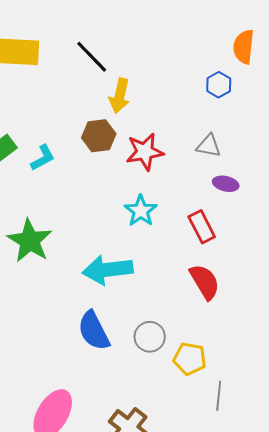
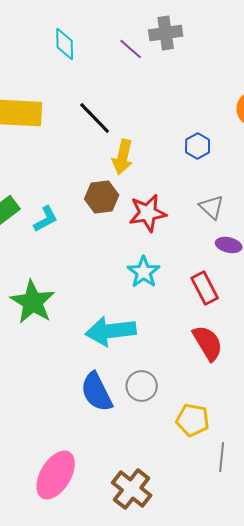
blue hexagon: (219, 85) -> (198, 146), moved
gray triangle: (209, 146) -> (212, 207), turned 32
gray circle: (150, 337) -> (142, 386), moved

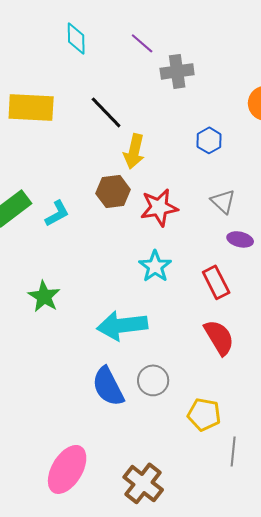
gray cross: (166, 33) -> (177, 71), moved
green star: (33, 302) -> (44, 296), size x0.7

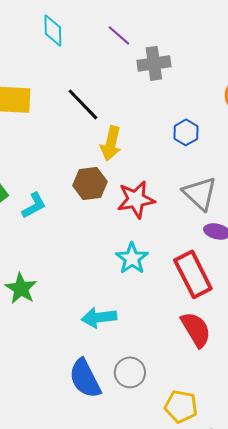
gray triangle: (223, 201) -> (200, 193), size x1.4
red rectangle: (216, 282) -> (193, 274), size x1.4
cyan arrow: (122, 325) -> (99, 317), size x0.7

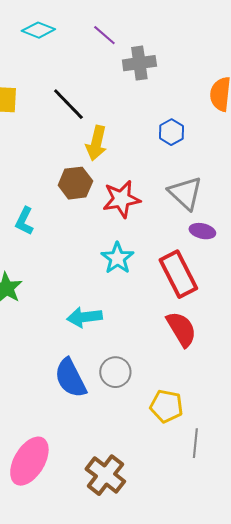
cyan diamond: (53, 30) -> (38, 30), turned -68
cyan L-shape: (34, 205) -> (24, 221), moved, turned 144

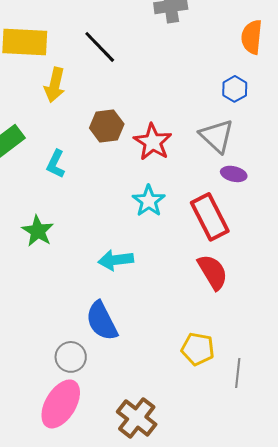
blue hexagon: (171, 132) -> (235, 89), moved
yellow arrow: (96, 143) -> (55, 85), moved
red star: (121, 199) -> (153, 142), turned -30
gray circle: (115, 372) -> (71, 357), moved
gray line: (195, 443) -> (238, 373), moved

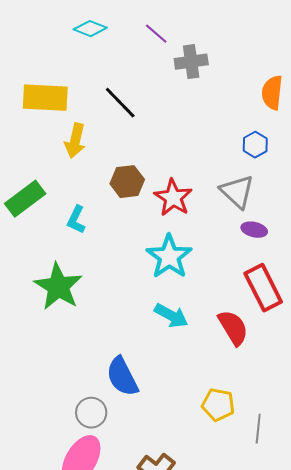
cyan star: (149, 201) -> (169, 257), size x1.4
red rectangle: (210, 217) -> (263, 288), moved
green star: (38, 231) -> (58, 287), size x1.5
cyan arrow: (116, 260) -> (171, 316), moved, turned -144

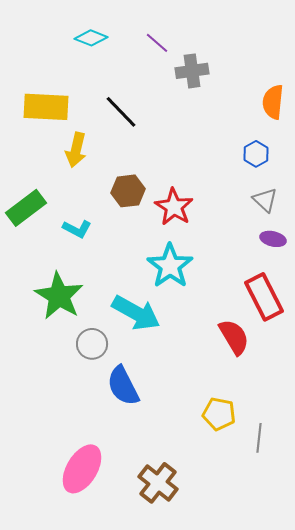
gray triangle: (237, 192) -> (265, 200), moved, size x0.7
cyan L-shape: (76, 220) -> (77, 229), turned -88
purple ellipse: (254, 230) -> (273, 239), moved
cyan arrow: (171, 316) -> (136, 313), moved, size x1.4
gray circle: (91, 413) -> (92, 344), moved

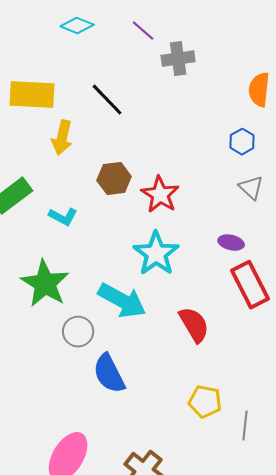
purple ellipse: (273, 239) -> (231, 243), moved
red semicircle: (234, 337) -> (194, 325), moved

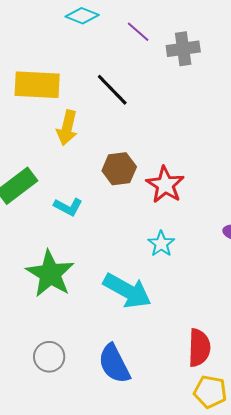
purple line: (143, 31) -> (138, 32), moved
cyan star: (156, 254) -> (161, 244), size x0.6
red semicircle: (194, 325) -> (199, 348), moved, turned 33
gray circle: (78, 332) -> (49, 357), moved

